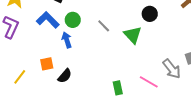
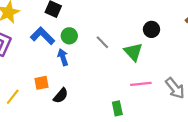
pink line: (149, 82) -> (141, 84), moved, turned -36

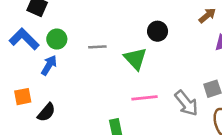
gray line: (102, 42) -> (97, 47), turned -48
blue arrow: (63, 57) -> (49, 65), turned 49

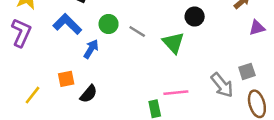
green circle: (57, 39) -> (109, 24), moved
gray line: (97, 47) -> (137, 31), turned 35
pink line: (144, 98) -> (176, 93), moved

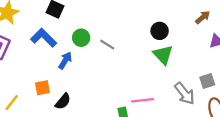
green triangle: (173, 43) -> (163, 55), moved

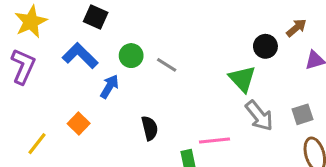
black circle: (160, 31) -> (265, 46), moved
orange square: (42, 88) -> (79, 124), turned -35
gray arrow: (185, 93) -> (259, 116), moved
black semicircle: (63, 101) -> (150, 128), moved, turned -54

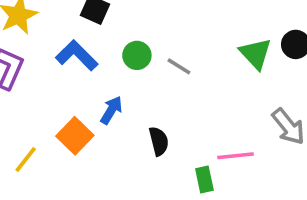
green triangle: (242, 79) -> (256, 54), moved
blue arrow: (110, 86) -> (111, 110), moved
orange square: (79, 124) -> (75, 136), size x1.4

